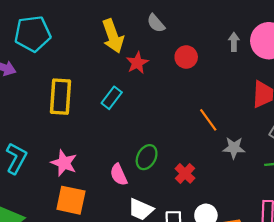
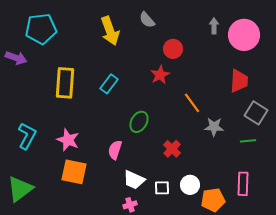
gray arrow: (234, 42) -> (214, 26), moved
red star: (137, 63) -> (160, 75), moved
green ellipse: (147, 157) -> (139, 122), moved
pink semicircle: (119, 175) -> (115, 150), turned 42

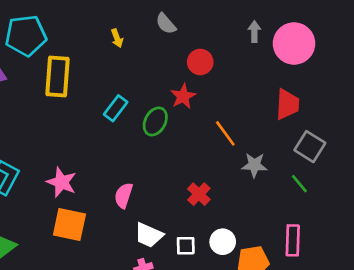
yellow arrow: (110, 31) -> (117, 38), size x0.5
yellow rectangle: (65, 83) -> (57, 77), moved
green ellipse: (139, 122) -> (155, 121), moved
green line: (248, 141) -> (299, 184), turned 56

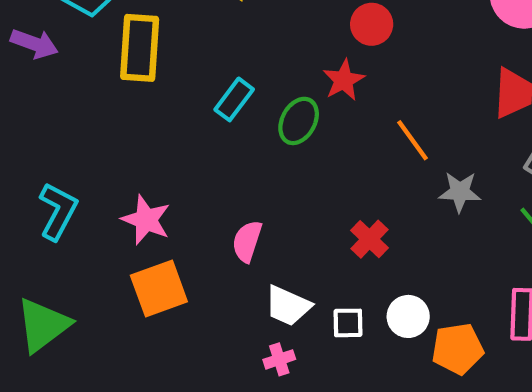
orange square: (69, 225) -> (159, 289), turned -32

